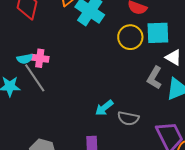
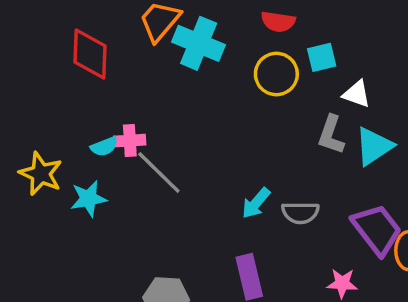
cyan square: (158, 33) -> (322, 57), size x0.7
gray line: (35, 78) -> (159, 172), moved

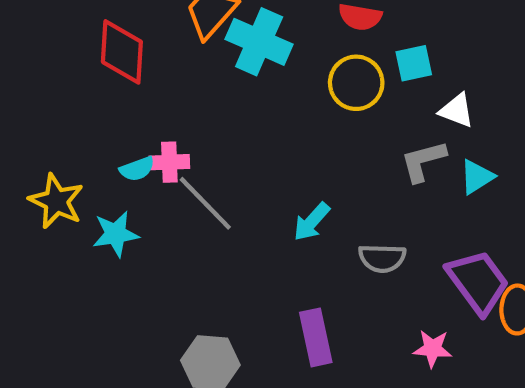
gray L-shape: (331, 135) -> (423, 161), turned 54
cyan triangle: (374, 146) -> (477, 177), size x0.7
cyan arrow: (256, 203) -> (312, 222), moved

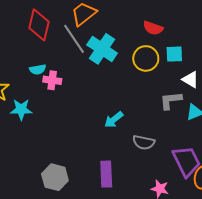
cyan cross: (259, 42) -> (102, 49), moved
cyan semicircle: (137, 169) -> (38, 69), moved
gray line: (205, 203) -> (74, 39), moved

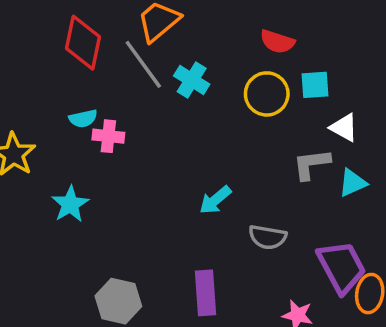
cyan cross: (102, 49) -> (192, 80), size x0.7
cyan star: (21, 109) -> (70, 204), moved, turned -30

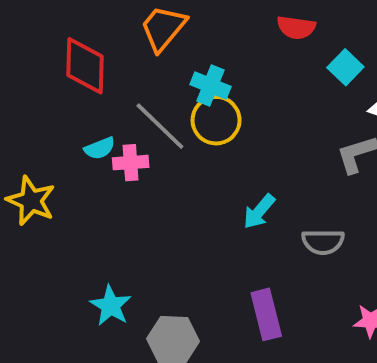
gray line: (143, 64) -> (160, 126), moved
cyan square: (315, 85) -> (345, 67), turned -32
yellow circle: (267, 94) -> (216, 120), moved
cyan star: (70, 204) -> (111, 306), moved

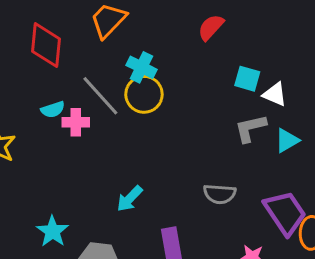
red semicircle: (296, 27) -> (211, 27), turned 120
cyan square: (345, 67) -> (247, 79), moved, turned -32
cyan arrow: (259, 211) -> (130, 199), moved

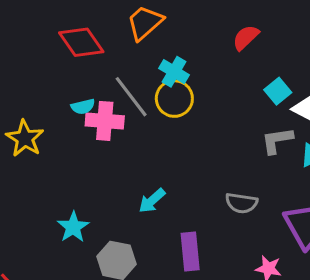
red diamond: (46, 45) -> (81, 42), turned -45
cyan square: (247, 79) -> (278, 91), turned 30
pink cross: (76, 122) -> (105, 121), size x1.4

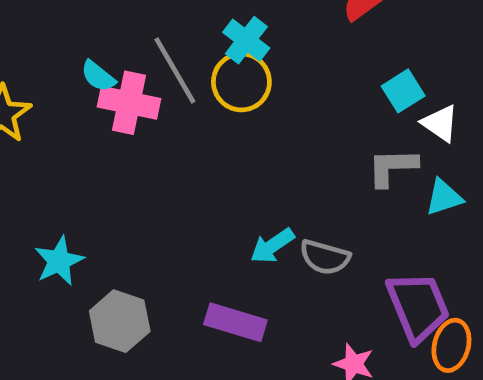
cyan semicircle: (83, 107) -> (98, 76), turned 45
cyan arrow: (152, 201) -> (272, 246), moved
purple rectangle: (190, 252) -> (235, 322), turned -75

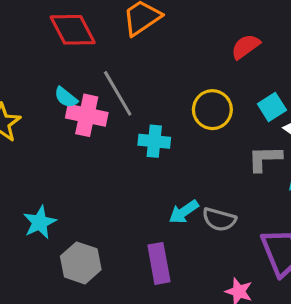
cyan cross: (246, 40) -> (154, 141), moved, turned -32
yellow circle: (241, 82) -> (212, 110), moved
purple rectangle: (235, 322) -> (159, 263), turned 63

